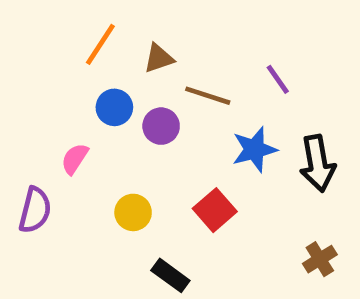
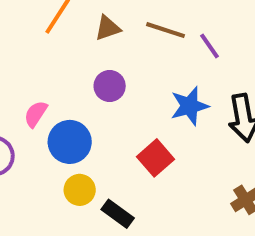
brown line: (208, 96) -> (166, 30), moved
blue circle: (114, 107) -> (70, 142), moved, size x1.4
yellow circle: (133, 212) -> (80, 190), moved

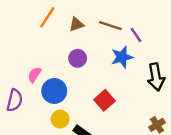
blue star: (190, 106) -> (122, 57), moved

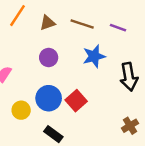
purple line: (136, 35) -> (118, 28), moved, turned -35
blue circle: (54, 91) -> (49, 98), moved
yellow circle: (60, 119) -> (21, 110), moved

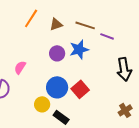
purple line: (118, 28) -> (107, 36), moved
blue star: (94, 56) -> (79, 49), moved
yellow circle: (21, 110) -> (42, 104), moved

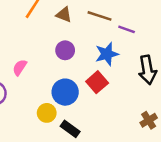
brown triangle: (56, 24) -> (64, 15), turned 40
blue star: (79, 49) -> (107, 54), moved
red square: (80, 89) -> (97, 82), moved

